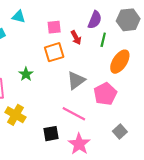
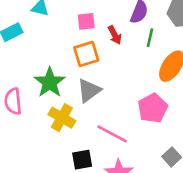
green star: (26, 74) -> (50, 82), size x1.6
gray triangle: (76, 80) -> (89, 91), moved
yellow cross: (15, 115) -> (62, 118), moved

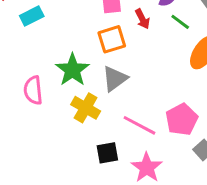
green line: (150, 38) -> (180, 22), turned -66
pink pentagon: (153, 108) -> (182, 119), moved

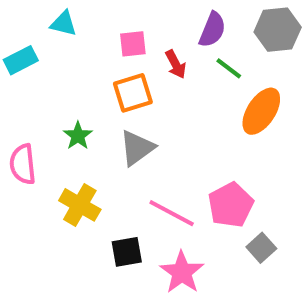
green star: (72, 70) -> (78, 136), size x0.6
yellow cross: (86, 108) -> (80, 205), moved

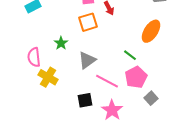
green line: (229, 68) -> (130, 55), moved
gray triangle: (137, 148) -> (87, 60), moved
yellow cross: (80, 205) -> (48, 77), moved

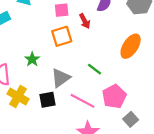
green line: (130, 55) -> (94, 69), moved
black square: (85, 100) -> (47, 100), moved

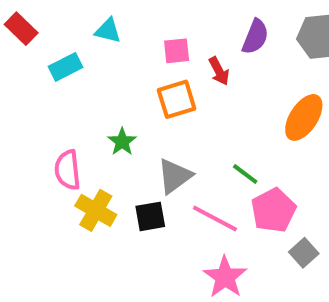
green line: (94, 69) -> (245, 174), moved

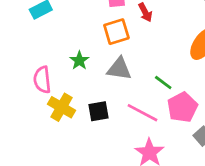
gray triangle: (175, 176) -> (119, 69), moved, turned 44

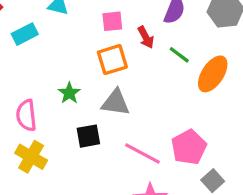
green line: (163, 82) -> (179, 55), moved
yellow cross: (61, 107) -> (31, 157), moved
black square: (99, 111) -> (88, 136), moved

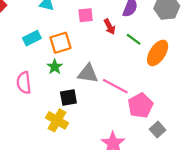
cyan rectangle: (25, 34) -> (32, 38), moved
orange square: (112, 60) -> (60, 43), moved
pink line: (143, 154) -> (115, 86), moved
yellow cross: (31, 157) -> (57, 120), moved

